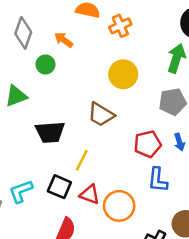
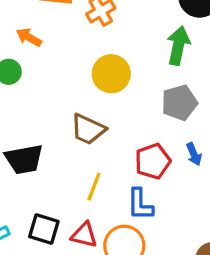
yellow line: (82, 160) -> (94, 187), moved
blue L-shape: (158, 180) -> (140, 204), moved

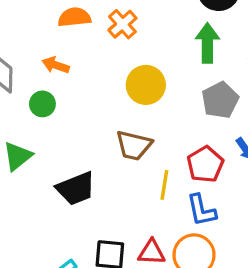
yellow line: (94, 187) -> (164, 185), moved

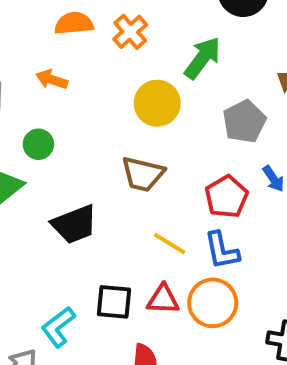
green arrow: (207, 43) -> (203, 58), moved, turned 36
green circle: (42, 104) -> (38, 144), moved
yellow line: (164, 185) -> (170, 243), moved, turned -68

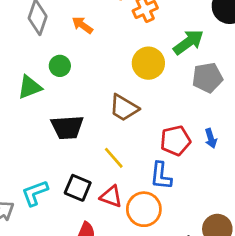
gray pentagon: (244, 121) -> (207, 78), moved
yellow line: (170, 243) -> (114, 158), moved

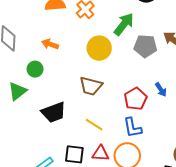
orange arrow: (82, 25) -> (50, 44), moved
gray pentagon: (207, 78) -> (145, 46), turned 30

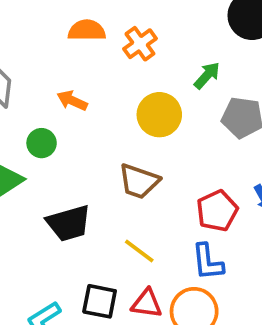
green arrow: (124, 24) -> (207, 75), size x0.7

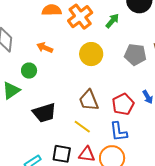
orange cross: (140, 44) -> (80, 17), size x1.4
green arrow: (207, 75) -> (112, 21), moved
brown trapezoid: (139, 181) -> (89, 100), moved, turned 50

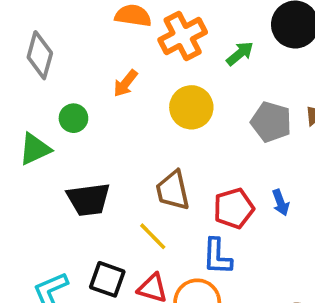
orange arrow: (45, 48) -> (126, 83), moved, turned -84

